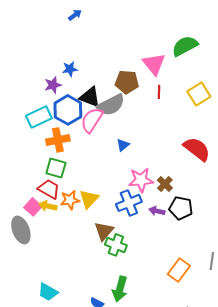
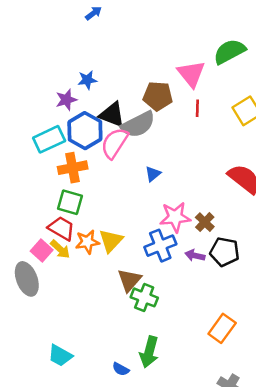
yellow arrow: (48, 206) -> (60, 249), turned -150

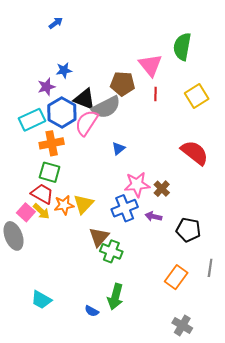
blue arrow: (94, 13) -> (56, 23), moved
green semicircle: (230, 52) -> (182, 47), turned -52
black pentagon: (225, 252) -> (188, 230), moved

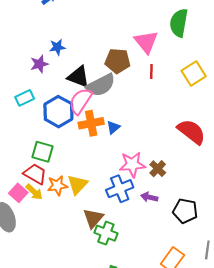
blue hexagon: (62, 112) -> (58, 112), moved
cyan rectangle: (32, 120) -> (25, 98), size x0.7
orange cross: (52, 143) -> (91, 123), moved

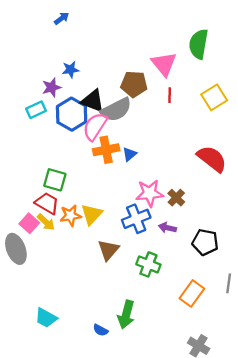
cyan rectangle: (25, 98) -> (36, 110), moved
blue hexagon: (58, 112) -> (72, 114), moved
green cross: (106, 233) -> (148, 264), moved

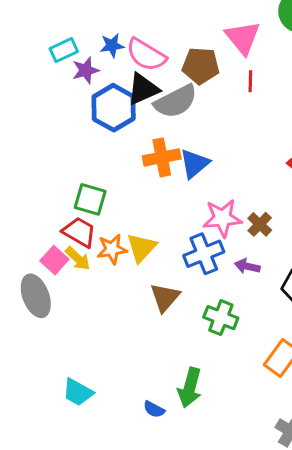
black triangle: (93, 101) -> (143, 89), turned -45
cyan rectangle: (36, 110) -> (64, 50), moved
pink semicircle: (95, 126) -> (146, 55), moved, turned -92
blue triangle: (130, 154) -> (194, 164), size x1.5

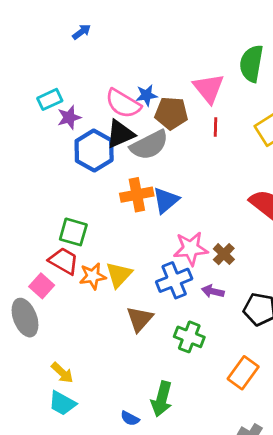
blue star: (112, 45) -> (146, 95), moved
yellow arrow: (78, 258) -> (62, 373), moved

